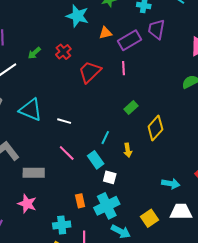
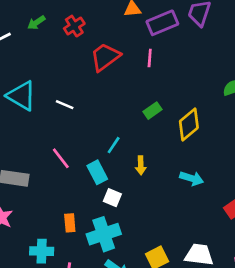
white line: (64, 121) -> (65, 105), moved
yellow diamond: (155, 128) -> (189, 124), moved
cyan arrow: (171, 184) -> (192, 178), moved

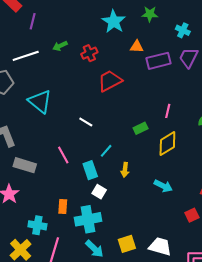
pink line: (150, 58) -> (168, 111), moved
white line: (65, 105) -> (86, 122), moved

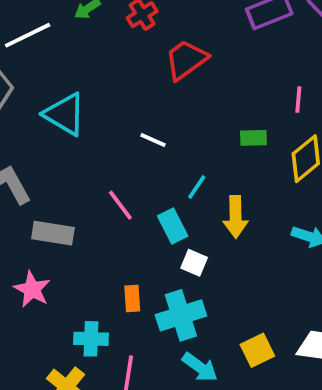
green rectangle: (141, 128) -> (253, 138), turned 32
yellow arrow: (125, 170) -> (236, 217), size x1.5

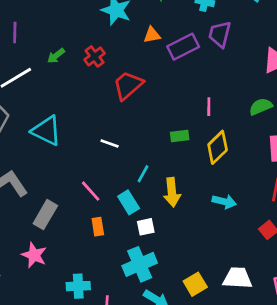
gray rectangle: (53, 233) -> (45, 215), turned -64
white square: (194, 263) -> (146, 227), turned -30
orange rectangle: (132, 299) -> (98, 227), moved

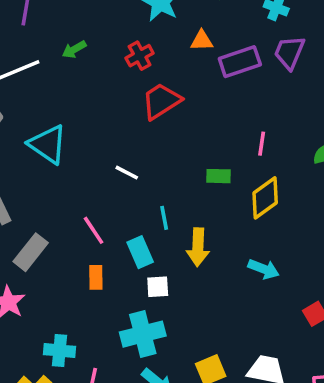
red cross: (95, 56) -> (140, 56), moved
cyan line: (143, 174) -> (164, 218), turned -48

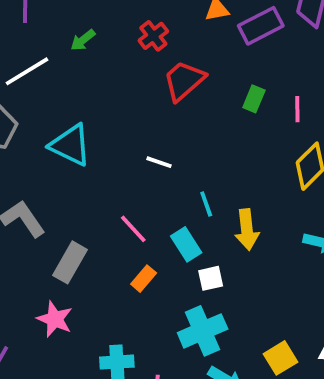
green rectangle: (219, 176) -> (254, 99), moved, turned -60
orange rectangle: (96, 277) -> (144, 279), turned 50

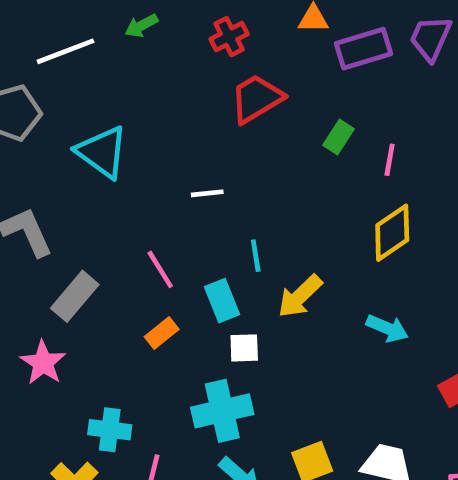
white line: (159, 162) -> (207, 193), turned -35
yellow arrow: (247, 230) -> (300, 296), turned 42

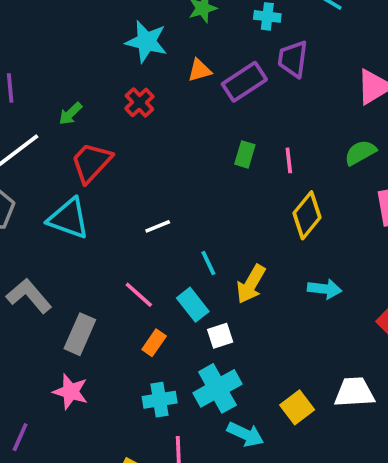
red trapezoid: (257, 99) -> (91, 163), moved
cyan cross: (110, 430) -> (160, 400), moved

